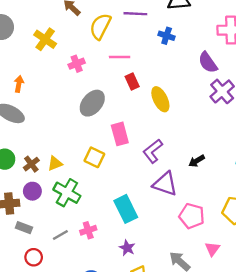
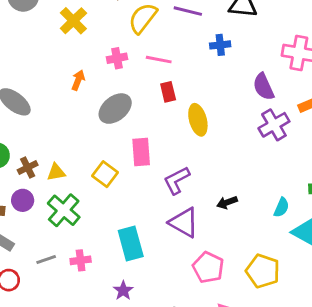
blue cross: (167, 36) -> (220, 45), turned -35
pink cross: (77, 64) -> (117, 58), moved
orange arrow: (19, 84) -> (78, 80), moved

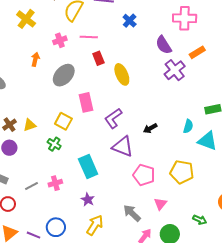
blue cross: (220, 45) -> (130, 21), turned -32
green cross: (64, 210) -> (54, 144), moved, size x0.6

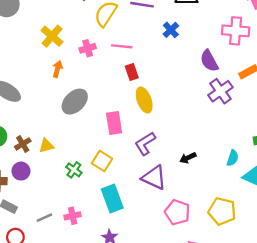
yellow cross: (26, 19) -> (52, 36), moved
yellow ellipse: (122, 74) -> (144, 100), moved
gray ellipse: (64, 75) -> (75, 102), moved
yellow square: (63, 121) -> (102, 161), moved

